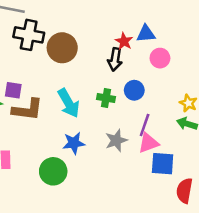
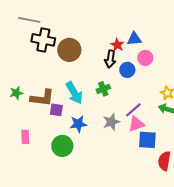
purple square: (13, 90) -> (56, 110), moved
blue circle: (134, 90) -> (127, 70), moved
green cross: (106, 98) -> (103, 89), turned -32
purple line: (145, 125) -> (133, 110), turned 30

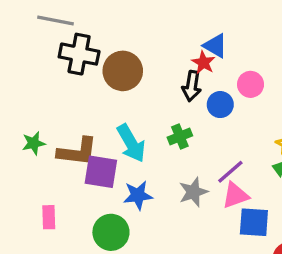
blue triangle: (134, 39) -> (215, 46), moved, turned 35
purple square: (56, 110) -> (101, 172), size x1.5

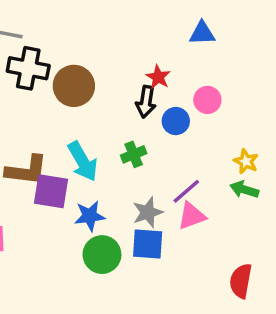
blue triangle: (215, 46) -> (202, 33), moved, turned -32
blue square: (254, 222) -> (148, 244), moved
green circle: (111, 232) -> (102, 255), moved

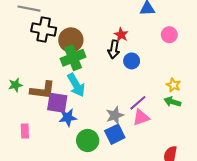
pink circle: (207, 100) -> (169, 35), moved
green cross: (134, 154) -> (73, 58), moved, size x1.6
blue star: (90, 216) -> (68, 117), moved
blue square: (148, 244) -> (115, 134), turned -30

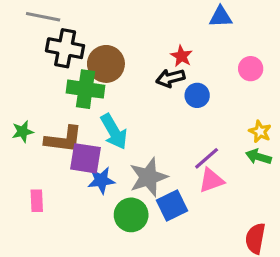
pink circle: (169, 35) -> (251, 69), moved
black arrow: (114, 49) -> (170, 78), turned 66
green cross: (73, 58) -> (85, 89), moved, turned 30
gray star: (115, 115) -> (148, 177), moved, size x1.4

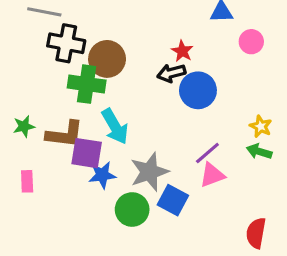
pink circle: (251, 69) -> (251, 42), moved
blue circle: (197, 95) -> (198, 90), size x1.5
pink rectangle: (37, 201) -> (27, 181), moved
blue square: (172, 205) -> (173, 200), turned -36

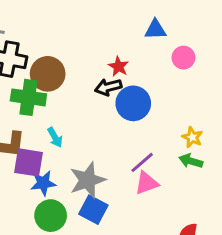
cyan arrow: (115, 126) -> (55, 137), size x0.6
blue square: (173, 200) -> (93, 210), moved
green circle: (132, 210) -> (51, 216), moved

